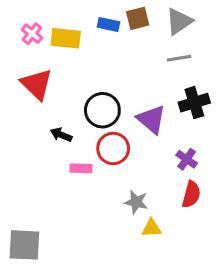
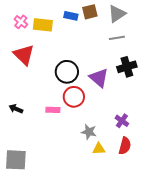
black arrow: (61, 135) -> (16, 109), moved
purple cross: (187, 159) -> (122, 121), moved
red semicircle: (191, 194) -> (125, 146), moved

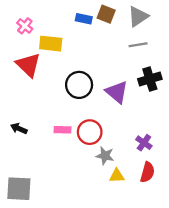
brown square: (90, 12) -> (106, 14), turned 35
yellow rectangle: (43, 25) -> (51, 44), moved
red circle: (74, 97) -> (90, 132), moved

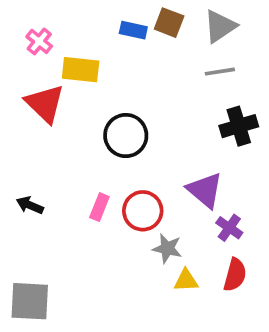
purple triangle: (117, 92) -> (205, 190), moved
pink rectangle: (63, 130) -> (99, 207), turned -70

